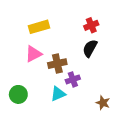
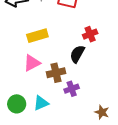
black semicircle: (90, 48) -> (77, 54), moved
cyan triangle: (58, 94) -> (41, 103), moved

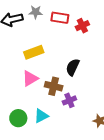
red cross: (90, 34) -> (82, 26), moved
brown cross: (56, 73) -> (54, 86), turned 30

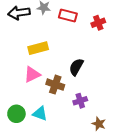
red cross: (82, 26) -> (98, 23), moved
purple cross: (69, 100) -> (80, 101), moved
cyan triangle: (41, 116) -> (40, 114), turned 42

